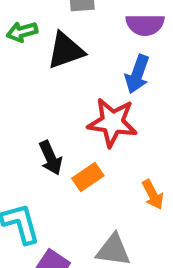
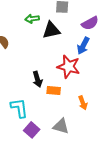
purple semicircle: (145, 25) -> (90, 23), turned -36
orange rectangle: (88, 177) -> (54, 91), turned 32

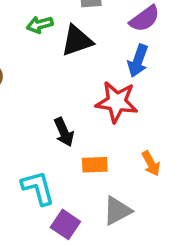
orange rectangle: (54, 91) -> (95, 165), moved
gray triangle: (61, 126) -> (117, 211), turned -36

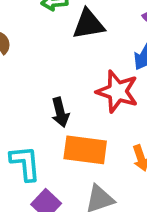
orange rectangle: (95, 165) -> (85, 150), size x1.6

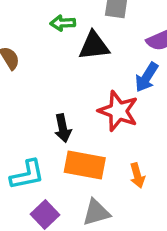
cyan L-shape: (25, 163) -> (27, 175), turned 81

